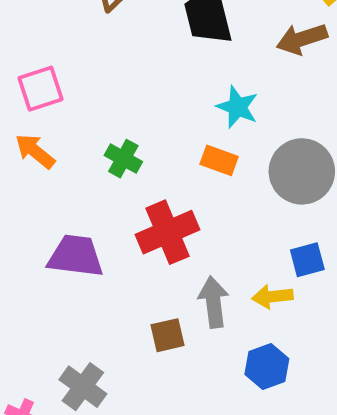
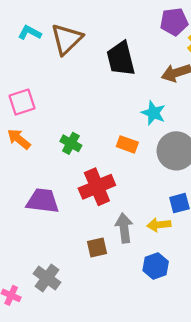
cyan star: (237, 107) -> (153, 113), moved

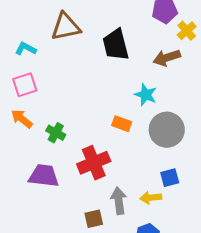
cyan L-shape: (30, 33) -> (26, 49), moved
brown triangle: (67, 39) -> (66, 27), turned 32
green cross: (71, 143) -> (56, 133), moved

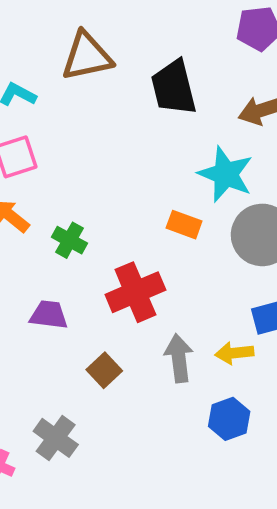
cyan star: (146, 95) -> (226, 174), size x1.4
purple trapezoid: (44, 176) -> (49, 315), size x0.7
brown square: (94, 219) -> (104, 370), moved, turned -30

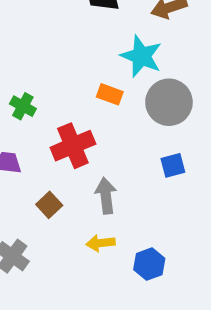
yellow arrow: (234, 353) -> (101, 243), moved
blue hexagon: (229, 419) -> (149, 264), moved

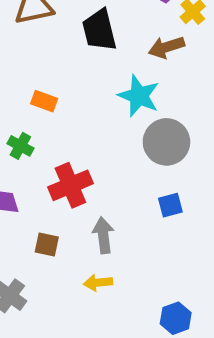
orange rectangle: (110, 94) -> (44, 101), moved
brown square: (49, 205) -> (47, 245), turned -35
blue hexagon: (149, 264) -> (176, 318), moved

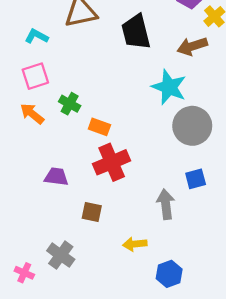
orange rectangle: (44, 101) -> (99, 127), moved
green cross: (20, 146) -> (70, 104), moved
gray arrow: (103, 235) -> (166, 204), moved
blue hexagon: (176, 318) -> (169, 274), moved

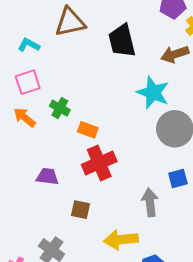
yellow arrow: (135, 244) -> (121, 240), size x1.5

